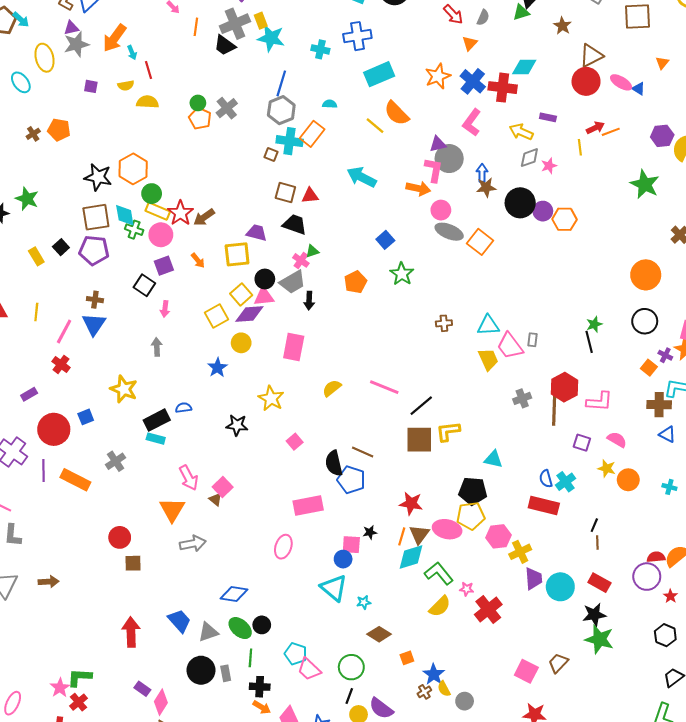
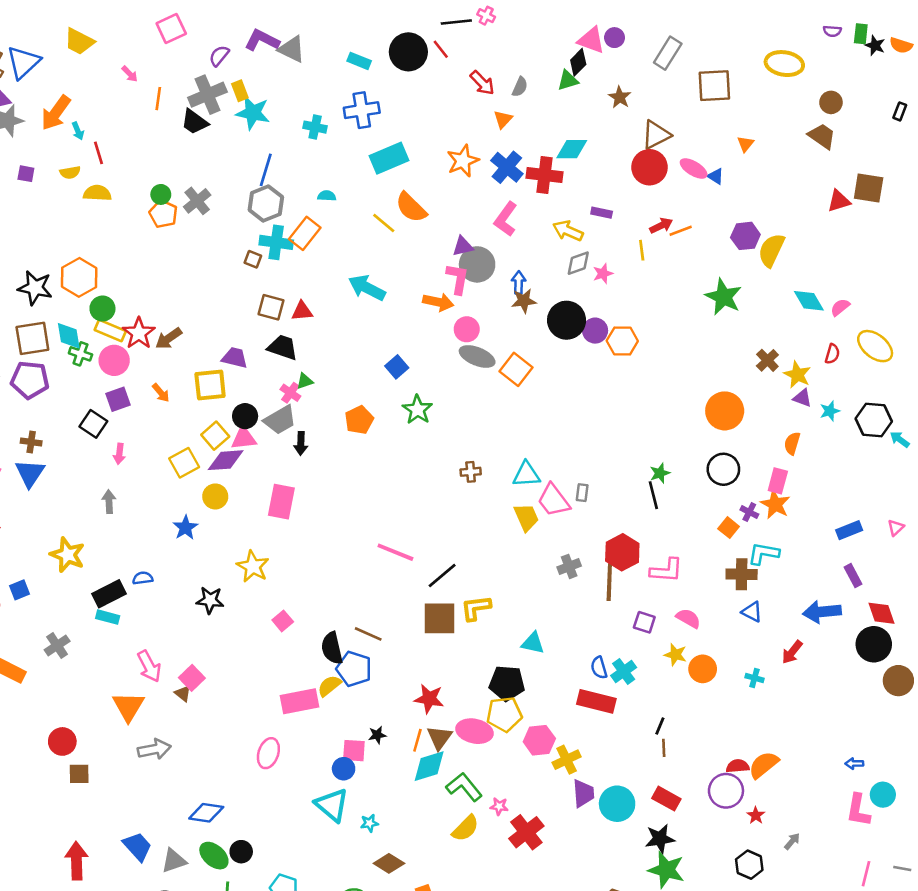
yellow semicircle: (332, 388) -> (329, 686), moved

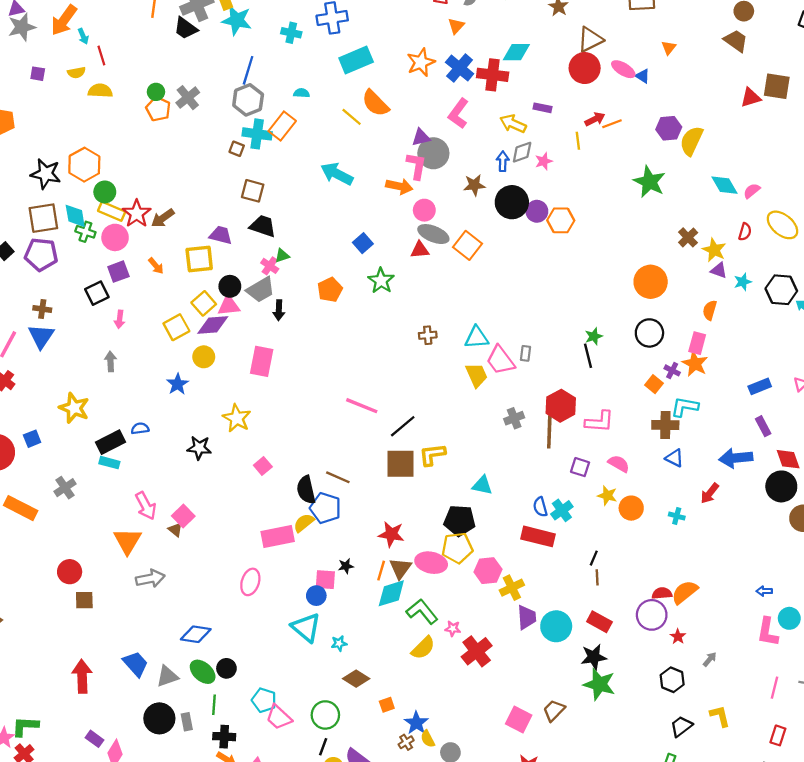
blue arrow: (519, 283) -> (503, 161), moved
red triangle: (302, 311) -> (420, 250), moved
black square: (93, 424) -> (97, 293), turned 30

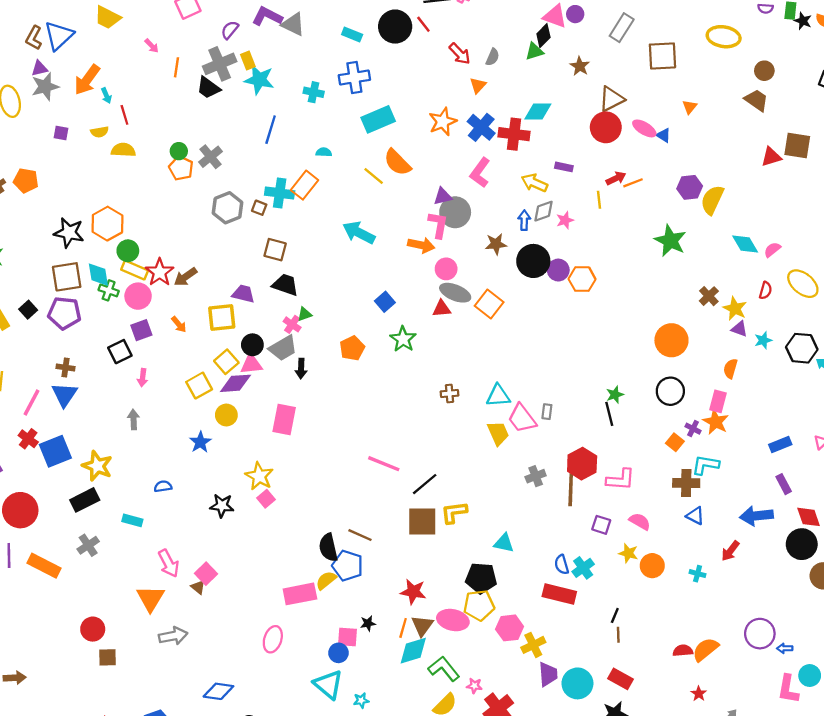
gray hexagon: (248, 100) -> (227, 208), moved
blue square: (32, 439) -> (55, 451), moved, size x1.8
black rectangle: (110, 442) -> (85, 500), moved
pink square: (263, 466) -> (266, 499), moved
purple circle: (652, 615) -> (760, 634), moved

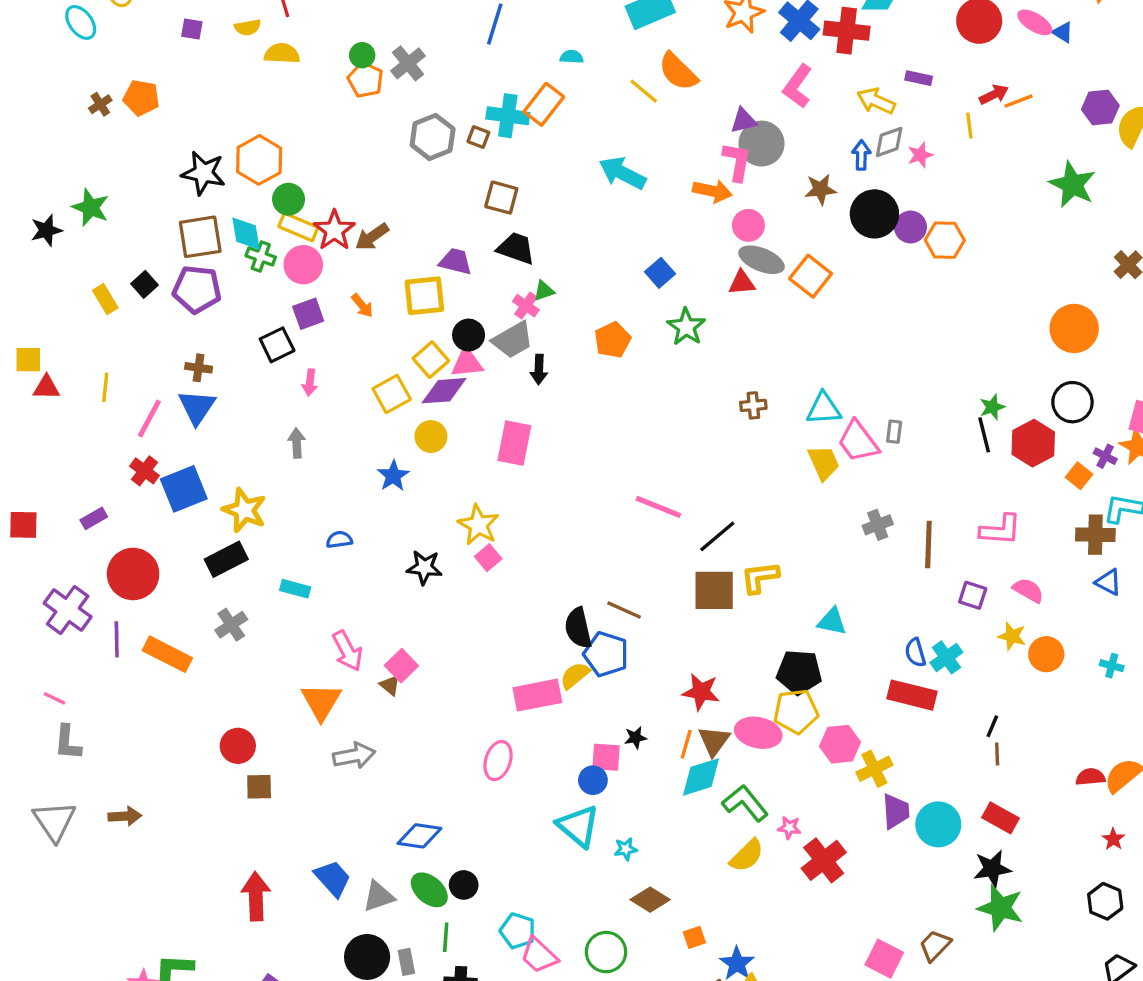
red hexagon: (582, 464) -> (1033, 443), moved

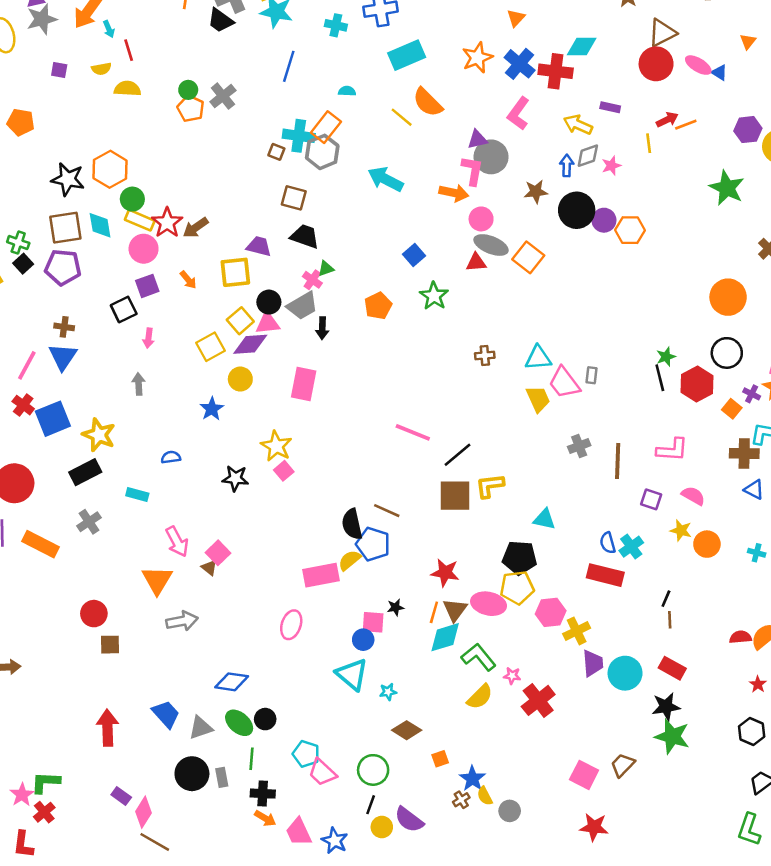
gray hexagon: (433, 137) -> (322, 152), moved
green cross: (261, 256) -> (18, 243), moved

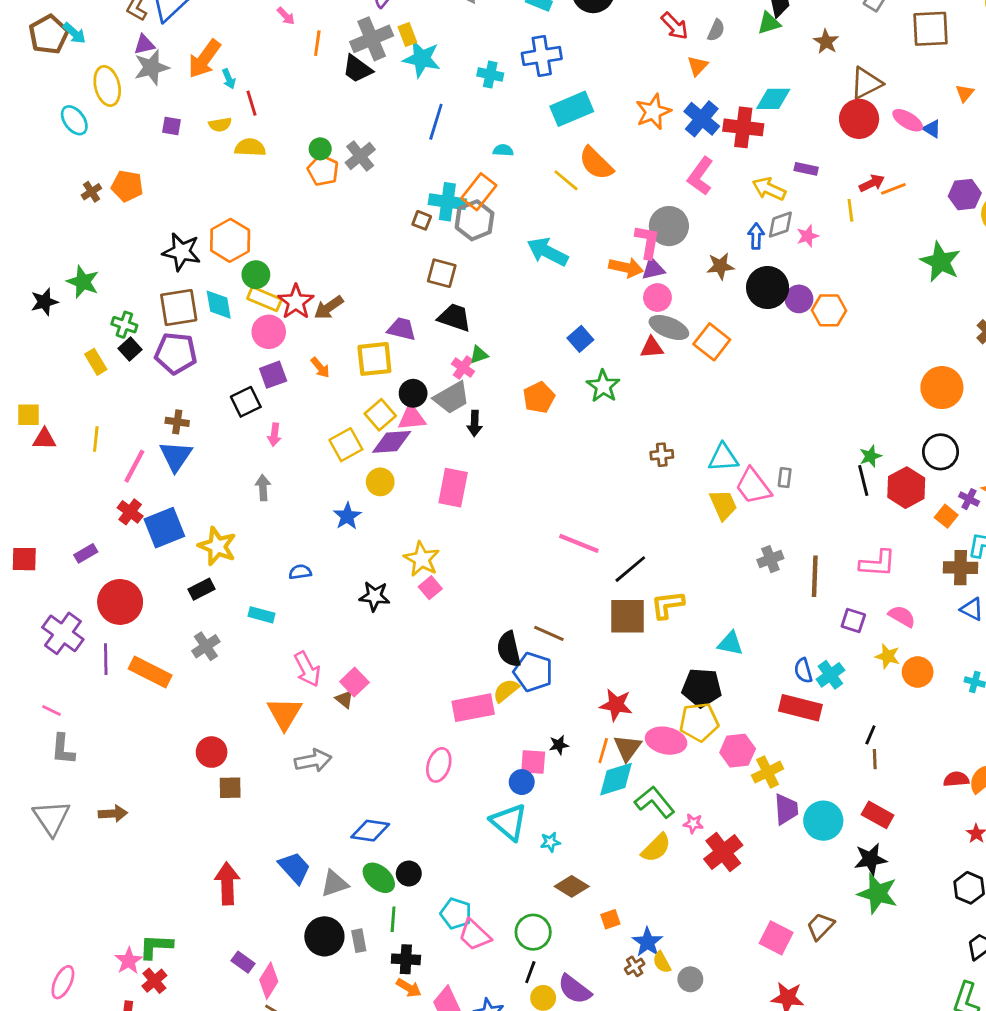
purple triangle: (477, 140) -> (653, 269), moved
black rectangle: (85, 472) -> (202, 589), size x0.7

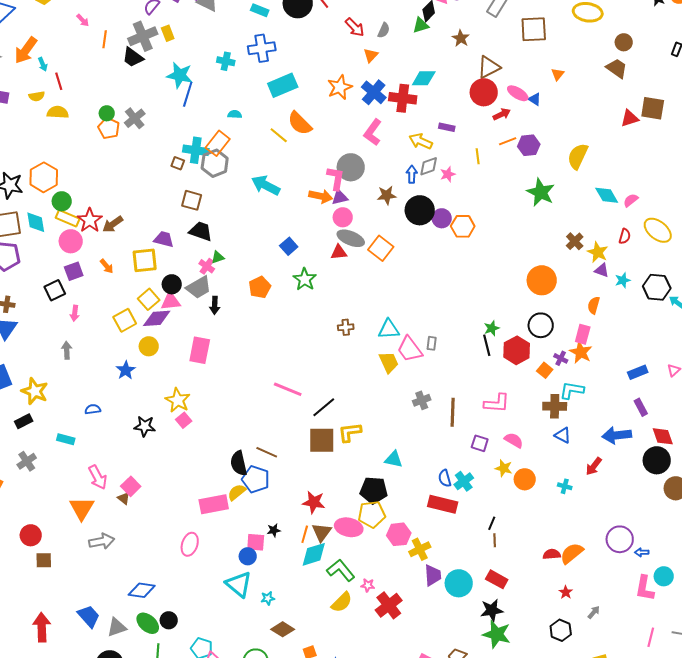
cyan star: (422, 59) -> (180, 75), moved
red arrow: (872, 183) -> (502, 114), moved
purple hexagon: (965, 195) -> (529, 145), moved

